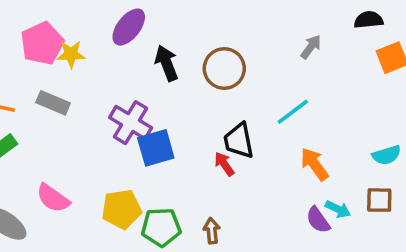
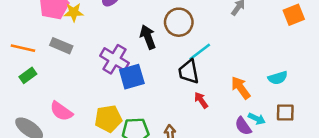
black arrow: (167, 63) -> (148, 37), moved
cyan line: (293, 112) -> (200, 52), moved
cyan semicircle: (387, 155) -> (278, 78), moved
red arrow: (224, 164) -> (201, 100), moved

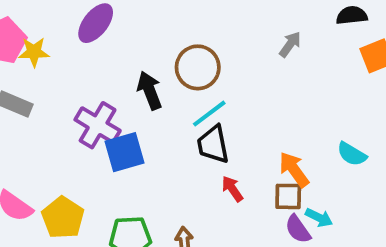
cyan line: (200, 52) -> (209, 114), moved
cyan semicircle: (278, 78) -> (352, 154), turned 48
brown square: (285, 112) -> (288, 196), moved
yellow pentagon: (108, 119) -> (63, 218), moved, turned -30

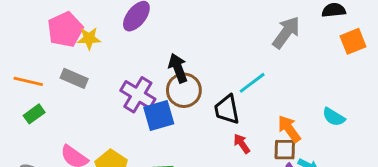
gray arrow: (290, 44) -> (286, 32), size x1.6
brown circle: (198, 67) -> (184, 90), moved
cyan line: (209, 114) -> (252, 83), moved

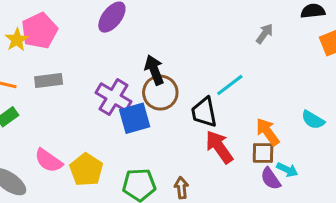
gray arrow: (286, 32) -> (265, 34), size x0.6
yellow star: (89, 38) -> (17, 40), moved, turned -30
gray rectangle: (74, 78) -> (49, 81), turned -30
red arrow: (242, 144) -> (219, 147), size x1.6

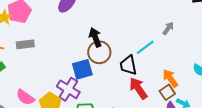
gray arrow: (265, 34) -> (168, 28), moved
purple cross: (113, 97) -> (68, 89), moved
brown square: (263, 153) -> (167, 92), turned -35

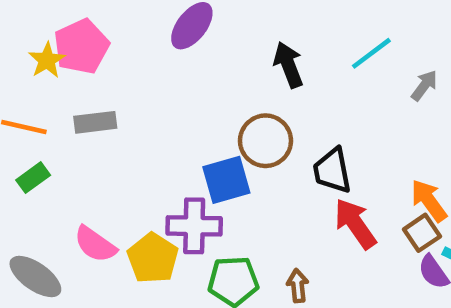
black arrow: (95, 37) -> (289, 65), moved
cyan line: (145, 47) -> (371, 53), moved
purple cross: (68, 89) -> (194, 226), turned -30

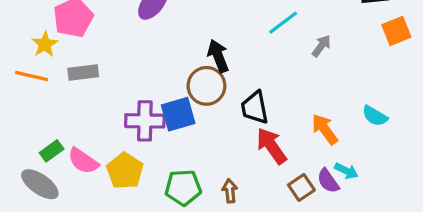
yellow star: (47, 60) -> (45, 44), moved
black arrow: (289, 65) -> (218, 56), moved
green rectangle: (33, 178) -> (52, 151), moved
purple cross: (194, 226) -> (145, 121), moved
brown square: (422, 233) -> (301, 188), moved

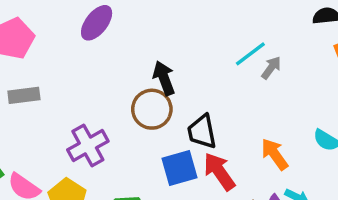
cyan line: (283, 23) -> (250, 54), moved
blue square: (178, 114) -> (180, 168), moved
purple cross: (145, 121) -> (88, 146), turned -30

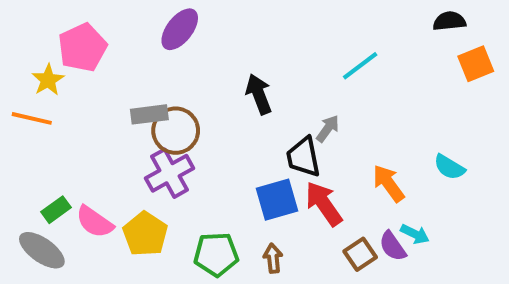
gray arrow: (271, 68) -> (328, 129), moved
gray rectangle: (24, 95) -> (149, 114), moved
brown circle: (152, 109) -> (176, 131), moved

